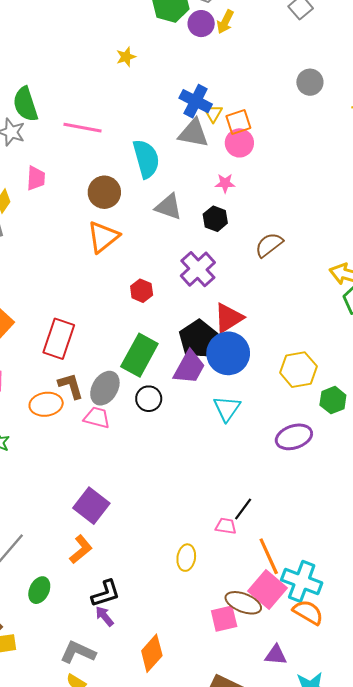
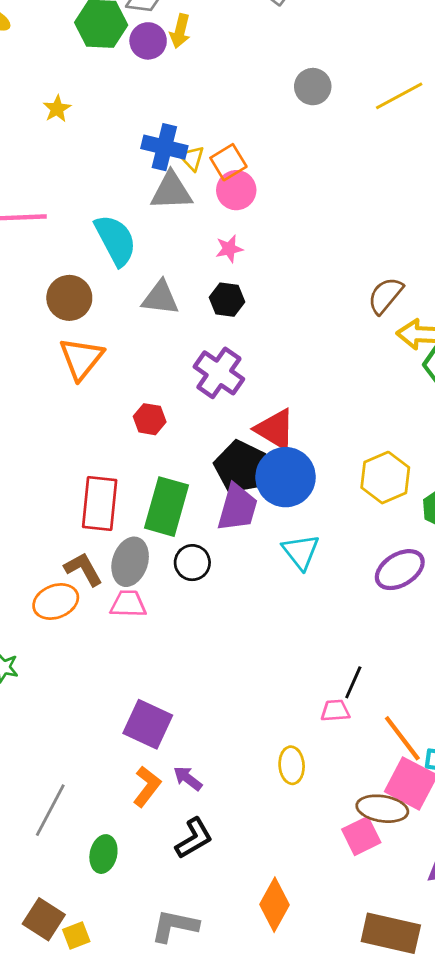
brown semicircle: (269, 245) -> (385, 296), moved
red triangle: (229, 318) -> (275, 429), turned -44
red rectangle: (59, 339) -> (100, 503), moved
purple arrow: (104, 616) -> (188, 778), moved

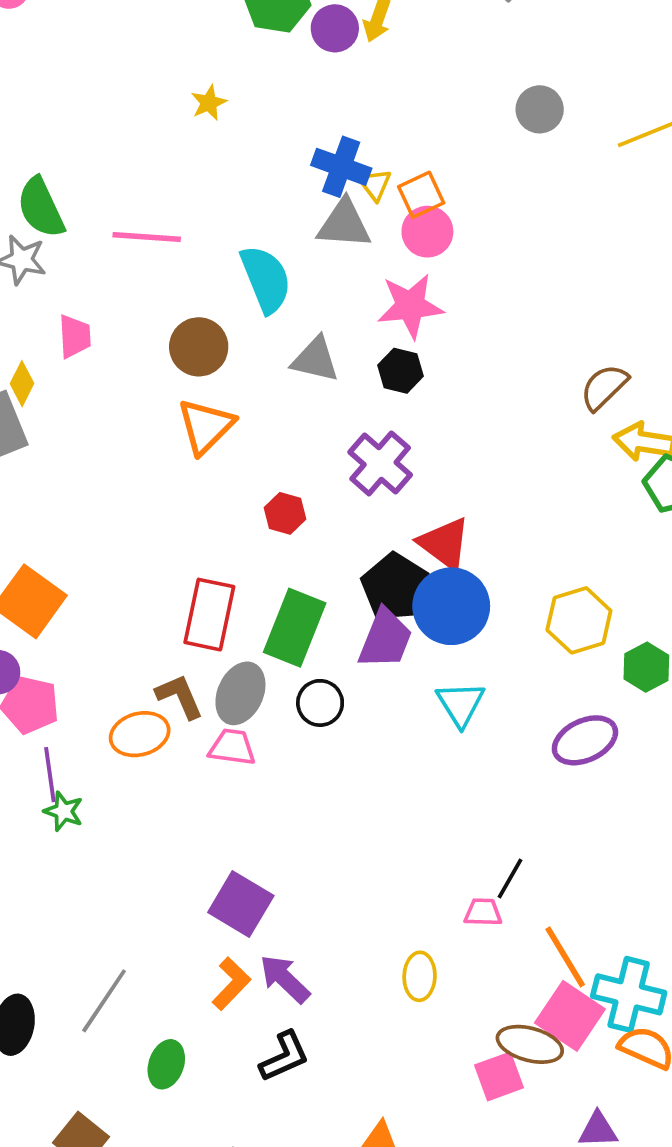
pink star: (229, 249) -> (410, 306), size x1.8
purple arrow: (188, 778) -> (285, 979), size x1.4

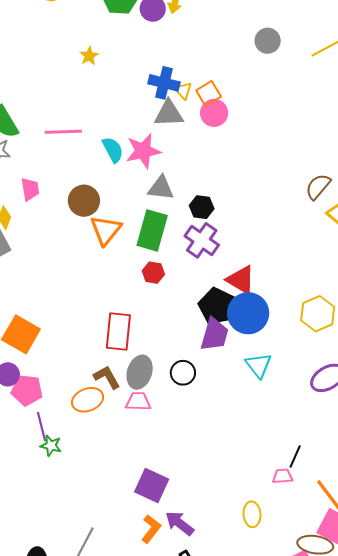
cyan semicircle: (266, 279) -> (113, 150), moved, size x0.7
pink star: (410, 306) -> (143, 151), moved
brown circle: (199, 347) -> (84, 201), moved
black hexagon: (401, 371) -> (202, 207), moved
green rectangle: (295, 628) -> (152, 230), moved

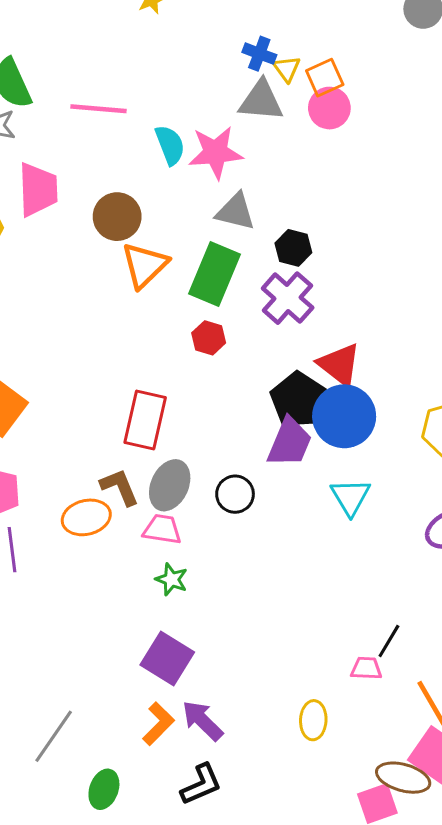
blue cross: (164, 83) -> (259, 54), size x0.7
pink trapezoid: (30, 189) -> (38, 190), size x1.5
green star: (51, 446) -> (172, 579), moved

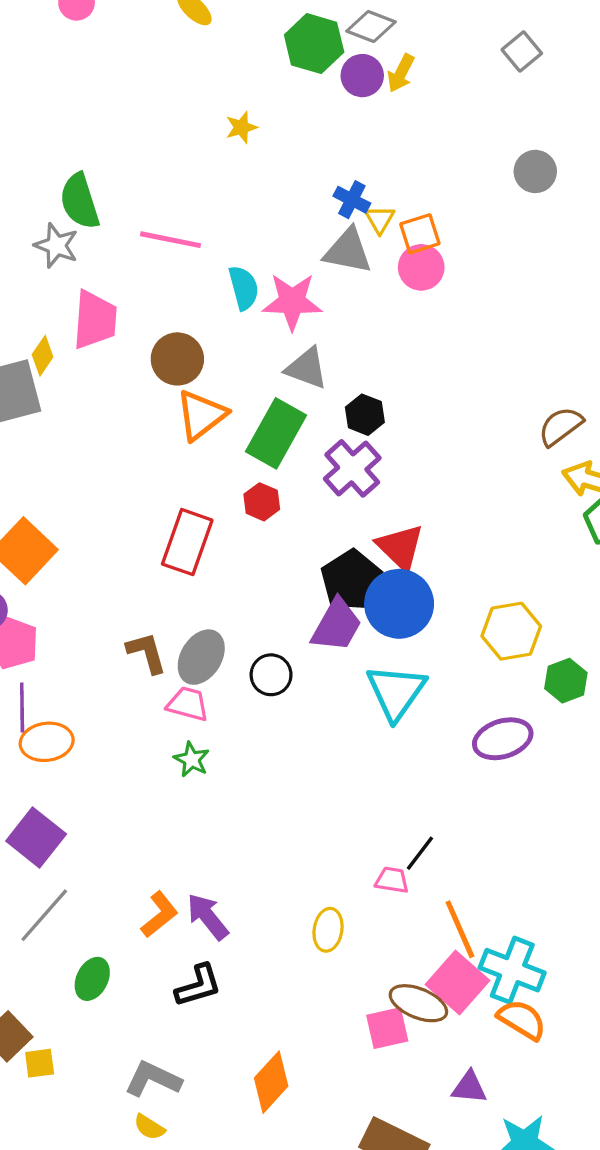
red rectangle: (145, 420) -> (187, 542), moved
cyan triangle: (350, 497) -> (396, 692), size x1.4
orange ellipse: (86, 517) -> (47, 742), moved
purple square: (167, 658) -> (36, 837), moved

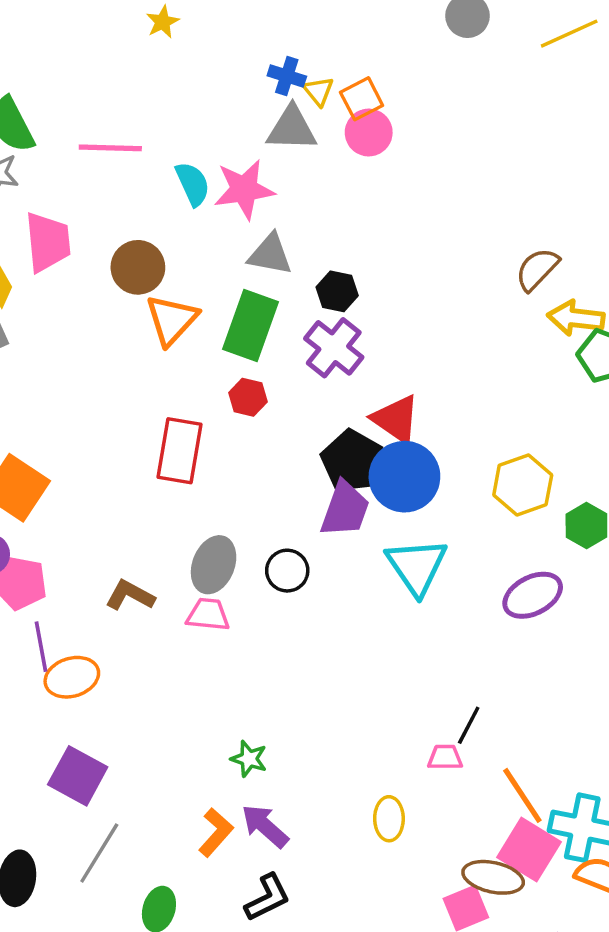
brown L-shape: (147, 653) -> (130, 595), moved, turned -36
green star: (192, 760) -> (249, 759), moved

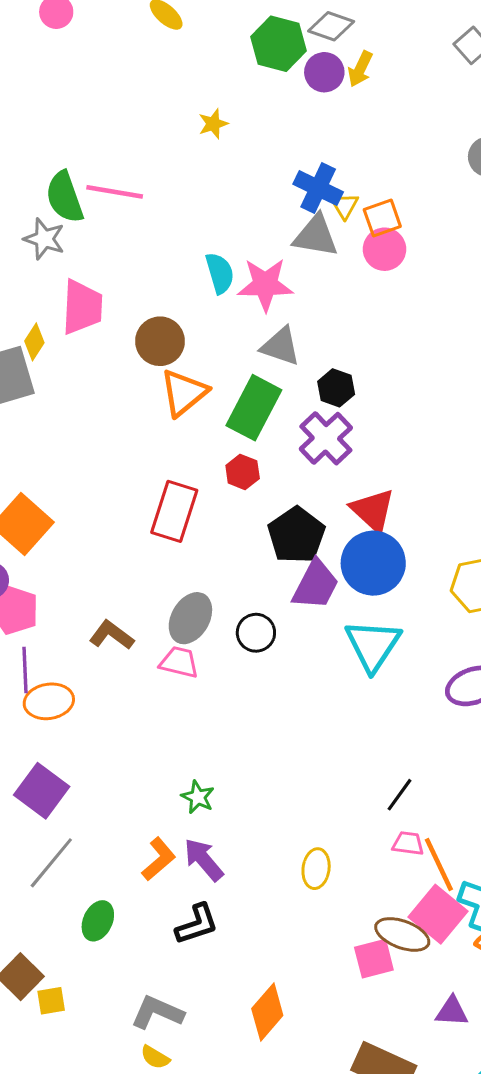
blue cross: (287, 76) -> (318, 188), size x1.4
pink line: (110, 148) -> (115, 192), moved
black pentagon: (352, 461) -> (296, 535), moved
pink trapezoid: (445, 757) -> (408, 843), moved

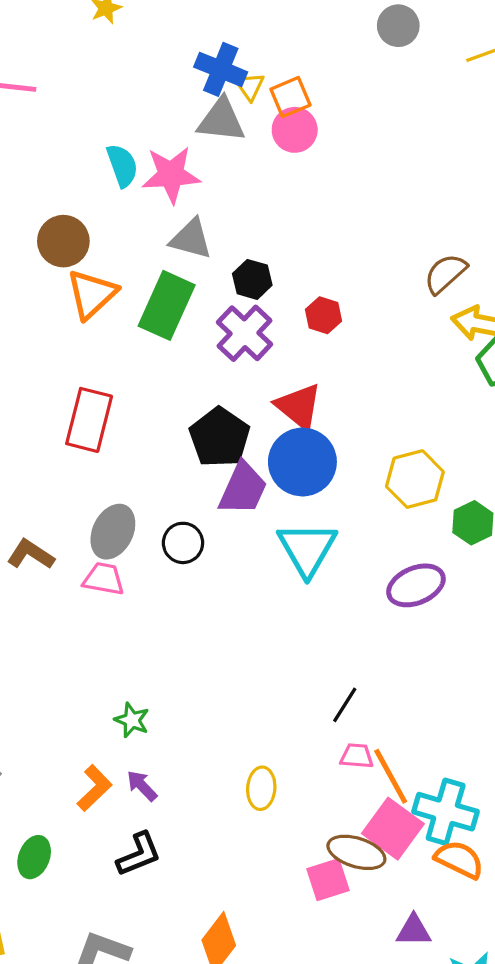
red hexagon: (243, 472) -> (323, 315), moved
purple arrow: (204, 860) -> (142, 786), size x0.7

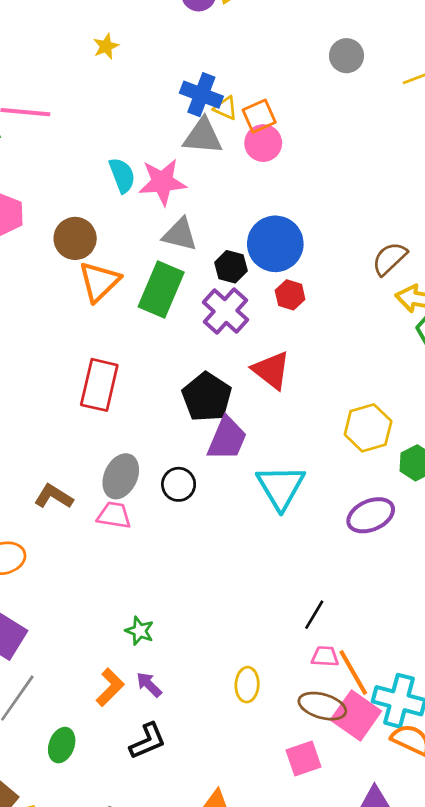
yellow triangle: (250, 86) -> (226, 108), turned -30
blue circle: (302, 462) -> (275, 244), moved
brown ellipse: (356, 852) -> (322, 706), moved

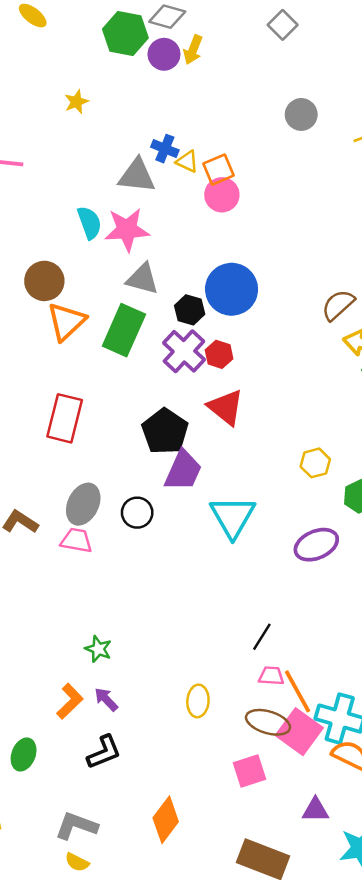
blue cross: (201, 95) -> (165, 149), size x0.7
gray triangle: (203, 136) -> (137, 176), moved
red hexagon: (290, 295) -> (219, 354), moved
yellow hexagon: (368, 428) -> (315, 463), size x0.7

